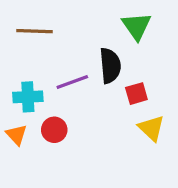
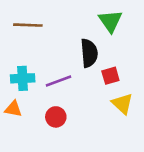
purple line: (72, 82) -> (59, 81), moved
red circle: (54, 130) -> (56, 117), moved
orange triangle: (16, 135) -> (13, 109), turned -36

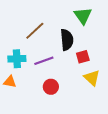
brown line: (28, 25) -> (35, 31), moved, turned -45
red circle: (56, 117) -> (51, 87), moved

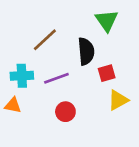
yellow triangle: (92, 78) -> (118, 100), turned 48

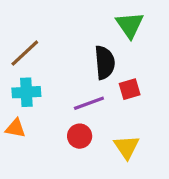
brown line: (45, 40) -> (25, 53), moved
purple line: (56, 78) -> (89, 103), moved
yellow triangle: (118, 100) -> (127, 147), moved, turned -35

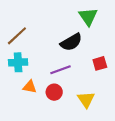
black semicircle: (105, 62) -> (71, 42), turned 65
red square: (130, 89) -> (100, 63), moved
orange triangle: (15, 128) -> (30, 87), moved

